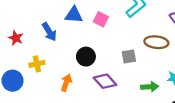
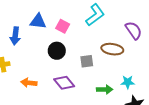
blue arrow: (49, 32) -> (15, 36), turned 36
black circle: (86, 57) -> (57, 51), moved
orange arrow: (66, 83) -> (29, 83), turned -105

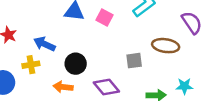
blue arrow: (15, 36) -> (44, 44), moved, turned 108
black circle: (57, 51) -> (76, 64), moved

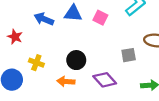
blue arrow: (44, 44) -> (44, 19), moved
yellow cross: (31, 65) -> (36, 63), turned 32

